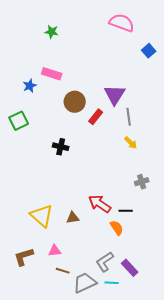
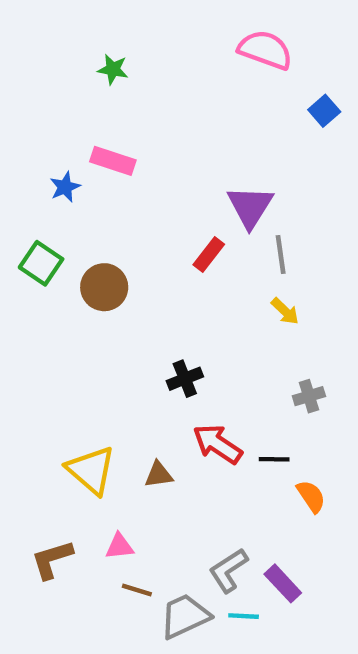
brown circle: (75, 102) -> (104, 287), moved
green square: (19, 121) -> (41, 263), turned -30
black cross: (61, 147) -> (185, 379), moved, turned -35
orange semicircle: (117, 228) -> (311, 496), moved

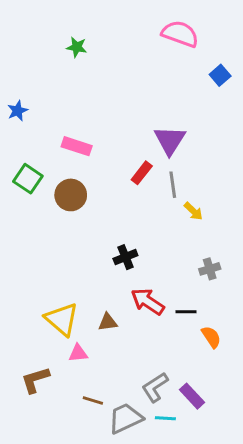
pink rectangle: (113, 161) -> (77, 146), moved
blue star: (65, 187) -> (17, 111), moved
gray line: (281, 255) -> (173, 185), moved
pink triangle: (119, 546) -> (78, 353), moved

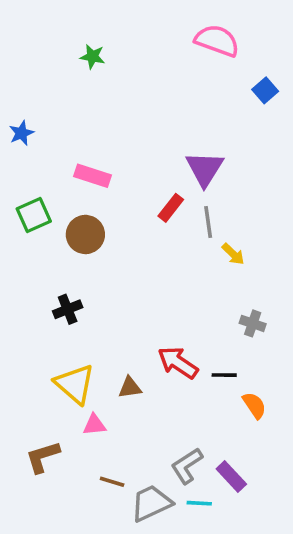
green square: (28, 179) -> (34, 215), turned 32
black cross: (125, 257) -> (68, 309), moved
gray cross: (210, 269) -> (253, 323), turned 36

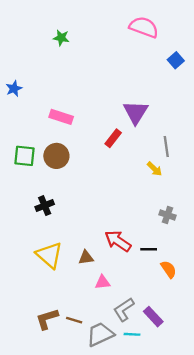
green square: (34, 215) -> (25, 156), moved, turned 30
gray line: (208, 222) -> (166, 146), moved
pink triangle: (94, 425) -> (103, 282), moved
brown L-shape: (43, 457) -> (47, 319), moved

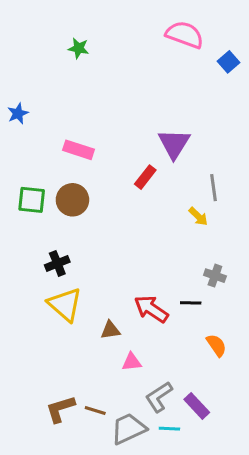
blue square: (176, 60) -> (229, 62), moved
black line: (149, 249) -> (191, 303), moved
yellow triangle: (49, 255) -> (65, 304), moved

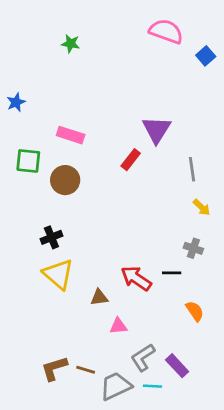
green square: (32, 200) -> (28, 161), moved
yellow arrow: (198, 216) -> (202, 207), moved

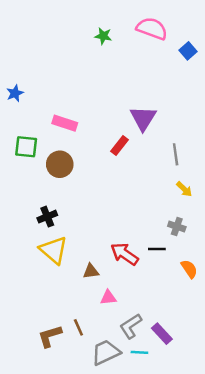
green star: (71, 44) -> (103, 36), moved
orange semicircle: (195, 311) -> (189, 269), moved
brown line: (86, 370) -> (78, 327), moved, turned 49

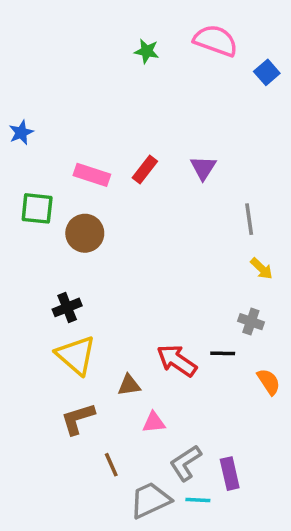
purple triangle: (143, 118) -> (203, 168), size x0.7
red rectangle: (120, 146) -> (145, 170), moved
purple rectangle: (162, 334) -> (230, 474), turned 30
brown L-shape: (50, 336) -> (78, 419), moved

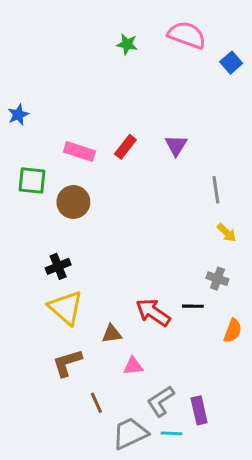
orange semicircle: (269, 382) -> (233, 331), turned 55

